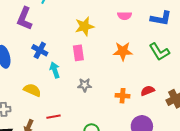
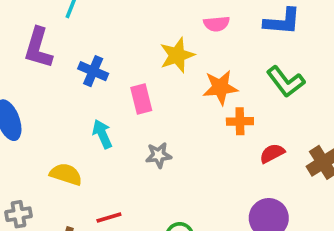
yellow star: (84, 26) -> (177, 55), moved
blue cross: (40, 50) -> (93, 71), moved
orange cross: (123, 96) -> (240, 121), moved

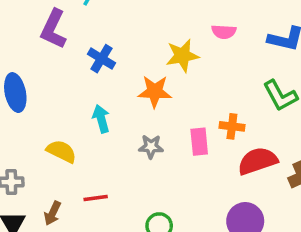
orange star: (220, 87) -> (155, 92), moved
pink rectangle: (141, 99) -> (199, 142), moved
red semicircle: (272, 153) -> (258, 161), size x1.6

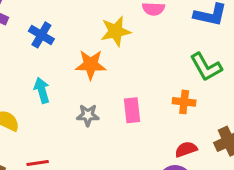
orange cross: (232, 126) -> (184, 102), moved
red semicircle: (258, 161) -> (186, 149), moved, size x0.6

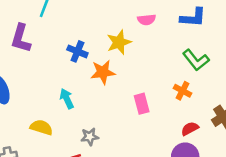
blue cross: (41, 35) -> (77, 51), moved
orange cross: (184, 102) -> (183, 91), turned 30
gray star: (88, 115) -> (90, 137), moved

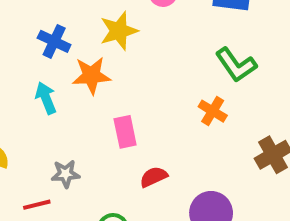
cyan arrow: (67, 99) -> (46, 98), moved
pink rectangle: (142, 104) -> (125, 132), moved
red semicircle: (190, 129) -> (154, 177), moved

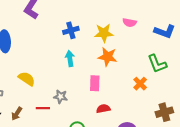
blue cross: (54, 41) -> (71, 30), turned 35
orange star: (91, 75) -> (108, 57), moved
cyan arrow: (46, 98) -> (70, 59), moved

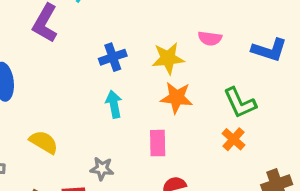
green L-shape: (157, 64) -> (240, 103), moved

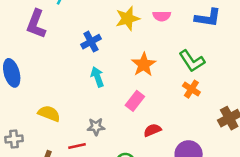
yellow star: (168, 58) -> (128, 18), moved
orange star: (177, 98) -> (144, 64), turned -30
pink rectangle: (158, 143) -> (135, 101), turned 48

